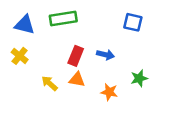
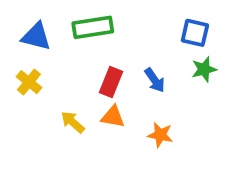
blue arrow: (106, 55) -> (155, 80), turned 42
green star: (139, 78) -> (204, 69), moved

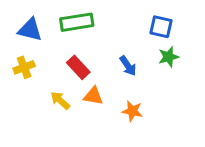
yellow cross: (29, 82) -> (24, 67), turned 30
red rectangle: (111, 82) -> (78, 67), moved, turned -65

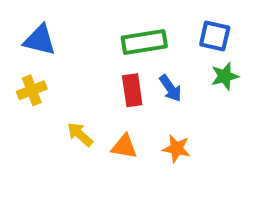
green rectangle: (77, 22) -> (144, 42), moved
red rectangle: (78, 67) -> (132, 90), moved, turned 35
orange triangle: (93, 96) -> (124, 147), moved

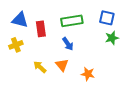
blue arrow: (170, 88) -> (68, 44), moved
red rectangle: (132, 90) -> (41, 29), moved
orange triangle: (124, 147) -> (62, 65), moved, turned 40

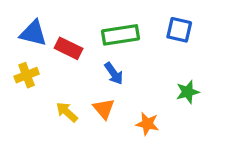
red rectangle: (41, 29) -> (69, 48), turned -56
green star: (112, 38) -> (188, 92), moved

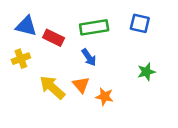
yellow arrow: (67, 112) -> (52, 87), size x1.5
orange star: (147, 124) -> (105, 97), moved

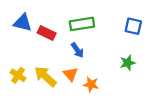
blue square: (140, 23) -> (133, 26), moved
yellow cross: (21, 59) -> (18, 75), moved, turned -35

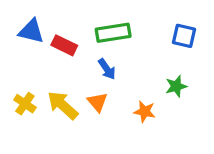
orange star: (91, 84) -> (145, 112), moved

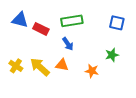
orange triangle: (97, 102) -> (62, 65), turned -40

